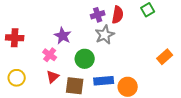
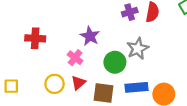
gray star: (105, 35) -> (138, 49), moved
yellow circle: (17, 78) -> (55, 84), moved

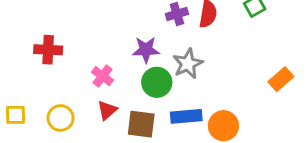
purple star: (90, 36) -> (146, 50), moved, turned -30
yellow circle: (55, 84) -> (61, 118), moved

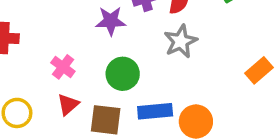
purple star: (146, 50) -> (111, 21), moved
gray star: (188, 64) -> (181, 41), moved

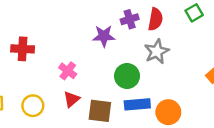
green circle: (123, 74) -> (127, 76), moved

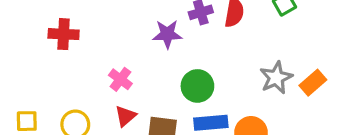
red cross: (23, 49) -> (64, 34), moved
gray star: (157, 51) -> (276, 78), moved

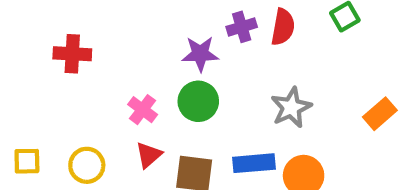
gray star: (276, 78) -> (291, 107), moved
green circle: (197, 86) -> (198, 101), moved

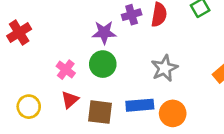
red cross: (72, 54) -> (19, 33), turned -35

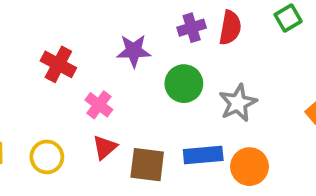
red cross: (19, 33) -> (58, 64), moved, turned -30
purple star: (104, 33) -> (134, 51), moved
green circle: (103, 64) -> (184, 84), moved

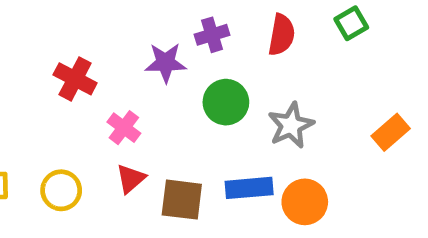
purple cross: (192, 28) -> (212, 35), moved

